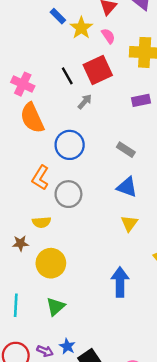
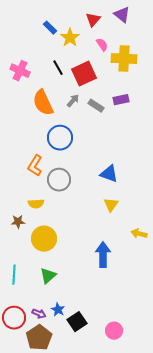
pink semicircle: (108, 36) -> (102, 45), moved
black line: (67, 76) -> (58, 68), moved
pink cross: (23, 84) -> (20, 71), moved
orange semicircle: (32, 118) -> (43, 103), moved
gray rectangle: (126, 150) -> (96, 106), moved

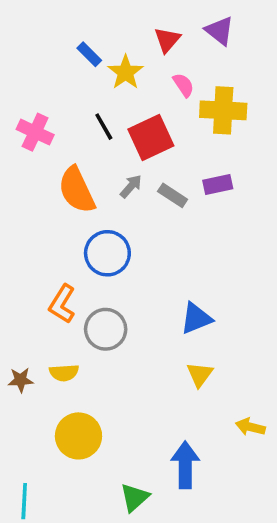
blue triangle: (109, 174) -> (196, 318), turned -42
brown star: (18, 222) -> (21, 380), moved
green triangle: (48, 276) -> (135, 497), moved

